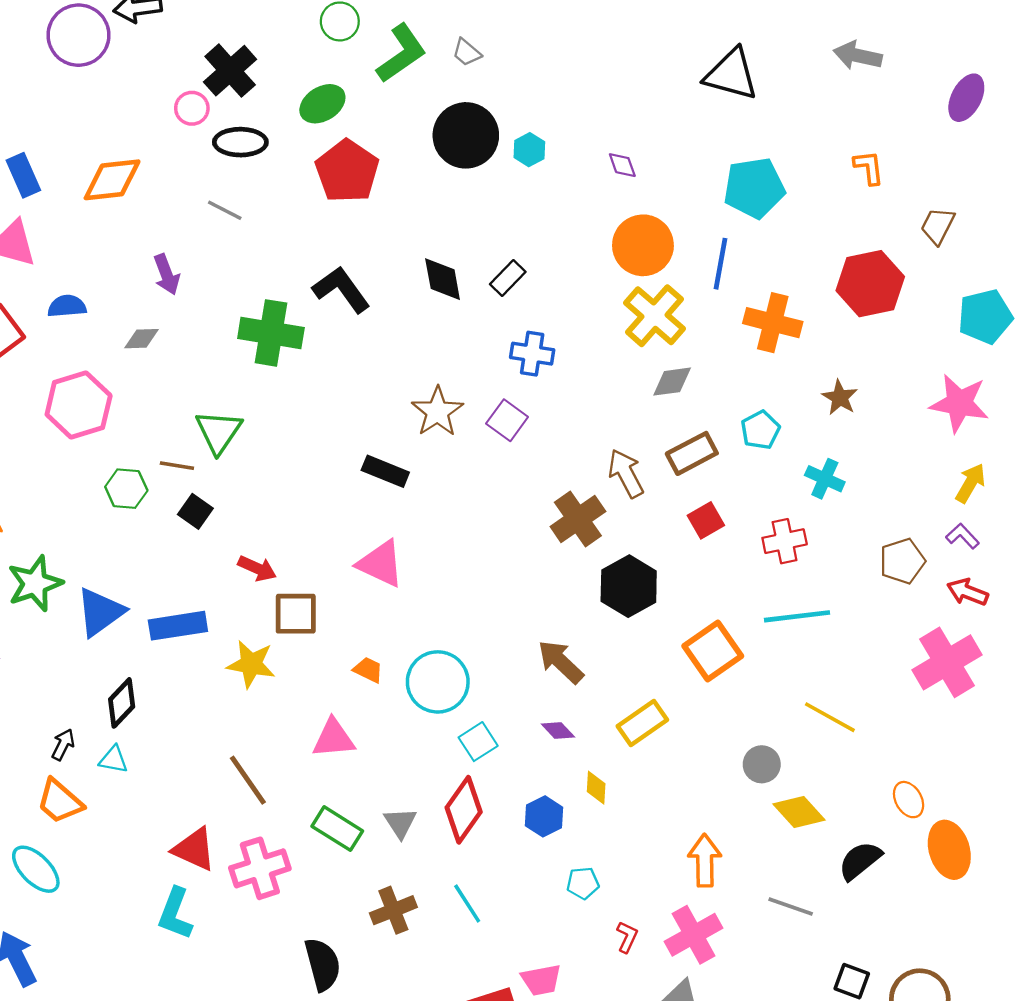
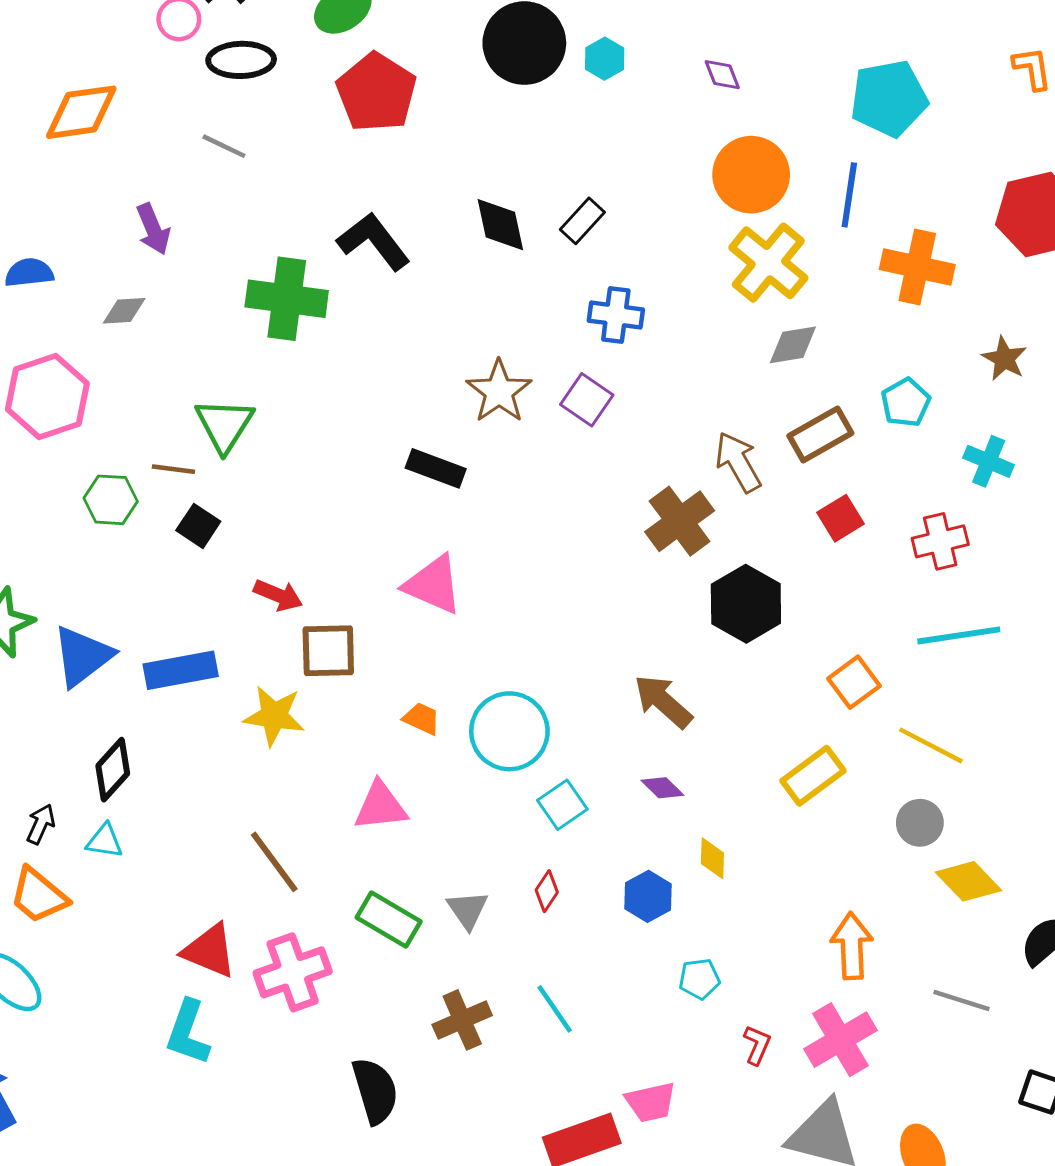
orange square: (713, 651) -> (854, 682), size x0.7
yellow line: (830, 717) -> (931, 745), moved
yellow rectangle: (642, 723) -> (813, 776), moved
red diamond: (464, 810) -> (547, 891), size x0.5

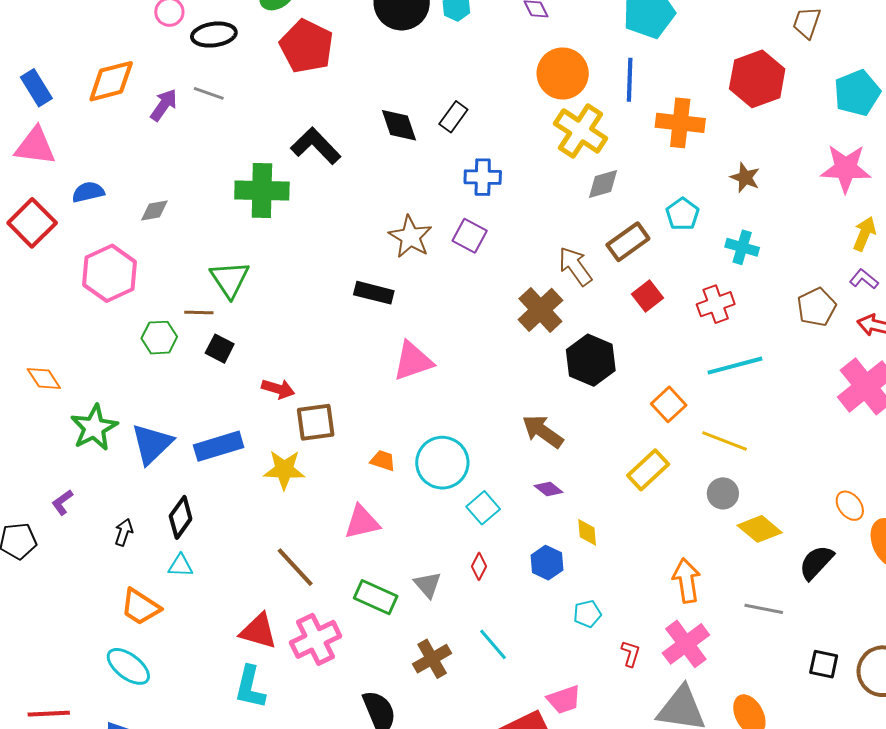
purple arrow: (153, 229) -> (164, 105), moved, turned -116
pink triangle: (433, 585) -> (413, 361), moved, turned -36
black arrow: (41, 824) -> (124, 532), moved

